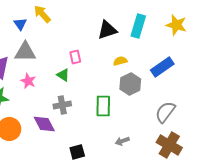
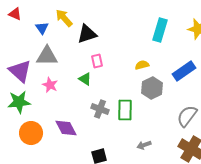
black triangle: (107, 30) -> (87, 34), moved
gray cross: (62, 105) -> (100, 109), moved, turned 30

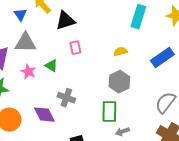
green triangle: (85, 79) -> (51, 66), moved
gray hexagon: (152, 88) -> (119, 82), moved
gray cross: (100, 109) -> (66, 98), moved
green rectangle: (125, 110) -> (109, 112), moved

